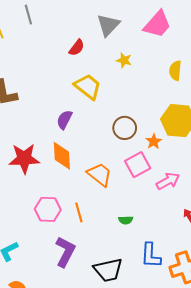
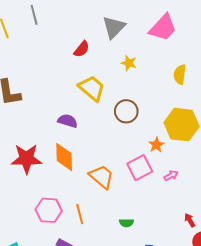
purple semicircle: (64, 120) -> (68, 121), turned 78
brown circle: (125, 128) -> (126, 111), moved
pink arrow: (168, 181) -> (171, 176), moved, size x0.6

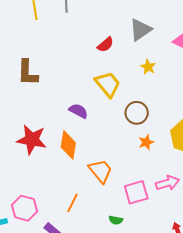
orange star: (156, 145) -> (146, 142), moved
pink square: (140, 168) -> (136, 192), moved
pink arrow: (171, 176) -> (168, 183), size x1.6
pink hexagon: (49, 210) -> (25, 208), moved
orange line: (80, 214) -> (72, 203), turned 30

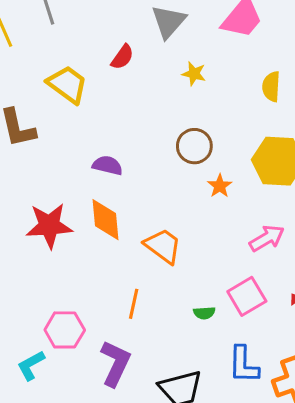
yellow trapezoid: (108, 84) -> (67, 84), moved
pink square: (136, 192) -> (247, 296), moved

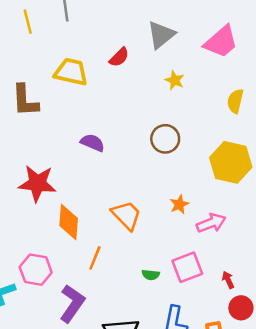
yellow trapezoid: (67, 84) -> (71, 72), turned -33
orange star: (220, 186) -> (179, 204), moved
orange diamond: (105, 220) -> (69, 222), moved

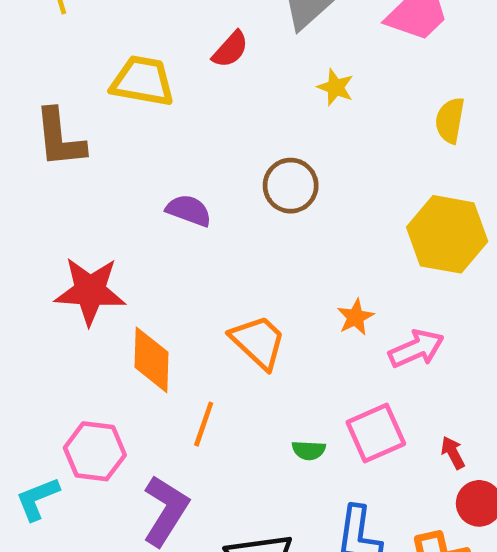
brown circle: (165, 139) -> (291, 186), moved

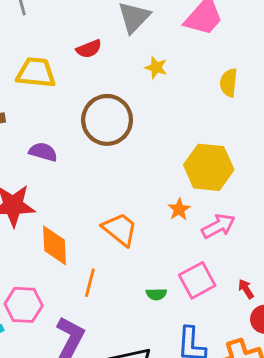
red semicircle: (230, 49) -> (89, 49), turned 30
brown circle: (291, 186) -> (107, 120), moved, size x1.5
purple semicircle: (189, 210) -> (43, 152), moved
yellow hexagon: (447, 234) -> (209, 167), moved

